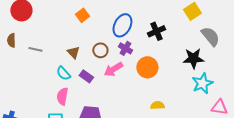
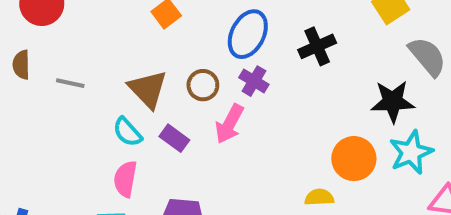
brown triangle: (73, 52) -> (148, 89), size x1.5
orange circle: (147, 67) -> (354, 159), moved
pink arrow: (113, 69) -> (229, 124), turned -30

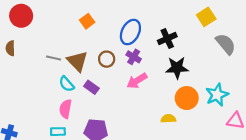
gray line: (70, 83) -> (54, 58), moved
black star: (393, 101) -> (177, 68), moved
pink arrow: (229, 124) -> (137, 81), moved, turned 30

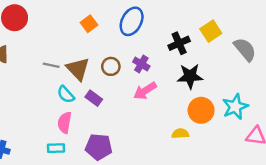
yellow square: (206, 17) -> (211, 31), moved
blue ellipse: (130, 32) -> (132, 21), moved

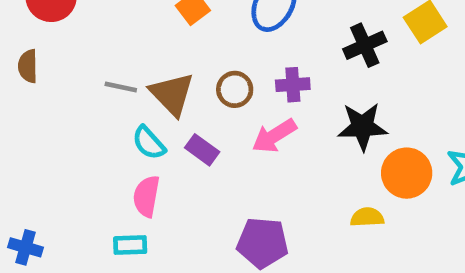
purple cross: (141, 64) -> (293, 85), turned -35
black star: (190, 76) -> (362, 127), moved
pink arrow: (145, 91) -> (274, 136), moved
purple pentagon: (99, 147) -> (263, 243), moved

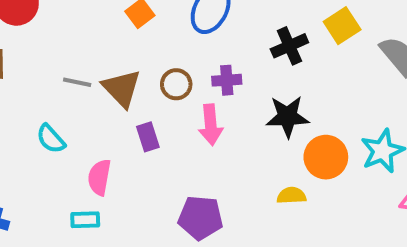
pink arrow: (274, 136) -> (211, 125), turned -63
cyan semicircle: (149, 143) -> (51, 139), moved
purple rectangle: (202, 150) -> (148, 137), turned 36

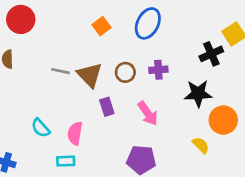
black cross: (289, 46) -> (211, 54), moved
pink arrow: (211, 125) -> (148, 113), moved, turned -30
cyan semicircle: (51, 139) -> (41, 128), moved
yellow semicircle: (291, 195) -> (201, 145), turned 48

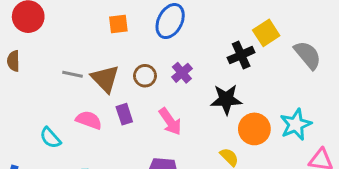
orange square: (101, 26) -> (118, 24), turned 30
purple cross: (158, 70) -> (182, 73), turned -36
pink semicircle: (75, 133) -> (89, 120), moved, turned 100

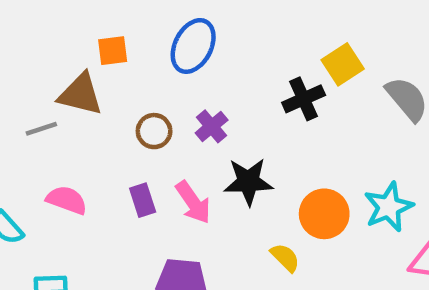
gray line: (73, 74) -> (41, 129), turned -30
brown triangle: (105, 79) -> (80, 94), moved, turned -32
black star: (226, 99) -> (248, 182), moved
purple rectangle: (124, 114) -> (143, 200), moved

